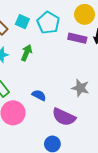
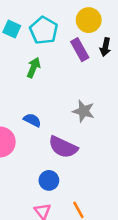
purple rectangle: (77, 38) -> (80, 50), turned 48
green arrow: (26, 53) -> (34, 68), moved

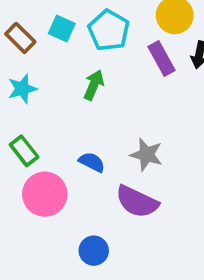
gray star: (84, 111) -> (146, 155), moved
blue circle: (49, 180) -> (94, 251), moved

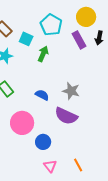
cyan square: (62, 28) -> (26, 39), moved
pink circle: (45, 194) -> (22, 123), moved

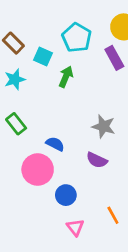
blue semicircle: (42, 95) -> (55, 144), moved
purple semicircle: (66, 116) -> (97, 160), size x0.7
orange line: (78, 165) -> (113, 215), moved

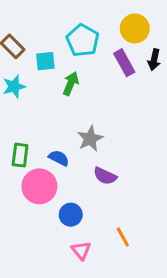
cyan square: (43, 57) -> (45, 61), turned -30
green rectangle: (16, 124) -> (20, 155), moved, turned 45
gray star: (104, 126) -> (90, 139), moved, turned 30

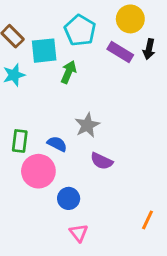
cyan square: (45, 61) -> (44, 51), size x1.4
purple rectangle: (124, 63) -> (120, 52), turned -30
orange line: (123, 237) -> (148, 220), moved, turned 54

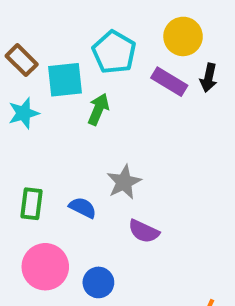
pink circle: (38, 171) -> (45, 267), moved

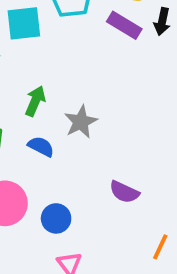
green arrow: (98, 109) -> (35, 101), moved
purple semicircle: (144, 231) -> (124, 192), moved

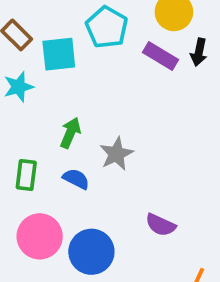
blue circle: (56, 218) -> (91, 252), size x1.5

